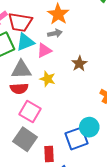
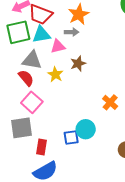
brown star: (79, 64) -> (78, 64), moved
red semicircle: (19, 89) -> (26, 78), turned -138
blue square: (77, 138) -> (71, 138), size x0.7
gray square: (25, 139) -> (21, 128), turned 35

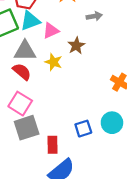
gray arrow: (72, 32) -> (94, 16), moved
pink square: (32, 102) -> (20, 104), moved
cyan circle: (86, 129) -> (112, 123), moved

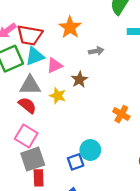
cyan circle: (112, 123) -> (90, 150), moved
blue square: (83, 129) -> (76, 162), moved
red rectangle: (52, 145) -> (39, 178), moved

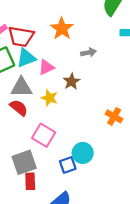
pink square: (26, 136) -> (44, 135), moved

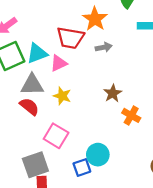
orange star: (62, 29) -> (95, 19), moved
red trapezoid: (21, 37) -> (70, 38), moved
brown star: (71, 81) -> (113, 93), moved

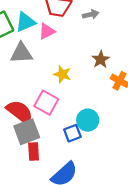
yellow star: (62, 96) -> (62, 74), moved
red semicircle: (29, 106) -> (20, 112), moved, size x1.4

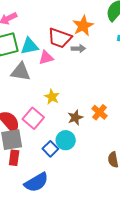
gray arrow: (91, 14) -> (78, 49), moved
brown star: (101, 59) -> (75, 118), moved
blue square: (72, 133) -> (50, 149), turned -35

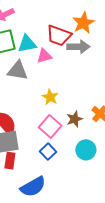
gray arrow: (78, 49) -> (78, 47), size x1.5
pink square: (33, 118) -> (50, 126), moved
cyan circle: (66, 140) -> (86, 150), moved

